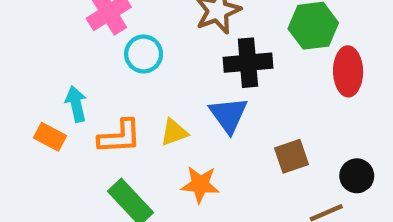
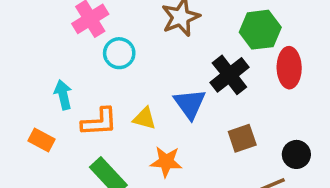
black cross: (248, 63) -> (229, 75), moved, turned -33
yellow triangle: (174, 132) -> (144, 118), turned 35
orange rectangle: (50, 137) -> (41, 140), moved

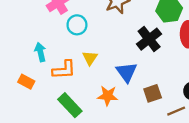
blue triangle: (190, 104) -> (127, 72), moved
yellow triangle: (144, 118) -> (90, 58), moved, turned 49
brown square: (242, 138) -> (153, 93), moved

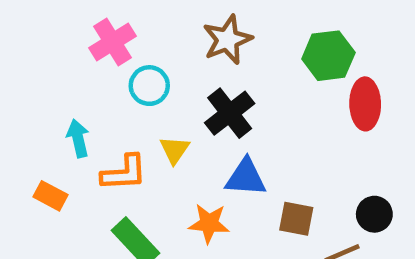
black cross: (149, 39) -> (230, 113), moved
blue triangle: (127, 72) -> (246, 177), turned -50
brown square: (153, 93) -> (296, 219), turned 30

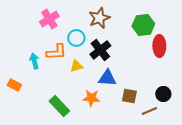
cyan circle: (149, 86) -> (76, 38), moved
yellow triangle: (175, 150) -> (76, 66), turned 40
orange L-shape: (124, 173) -> (56, 52), moved
orange rectangle: (50, 196) -> (14, 85), moved

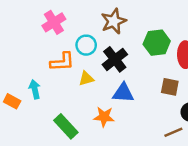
green hexagon: (143, 25) -> (157, 43), moved
cyan arrow: (34, 61) -> (35, 89), moved
brown square: (129, 96) -> (170, 87), moved

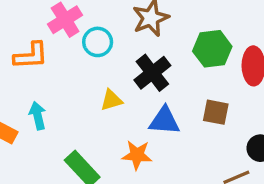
cyan circle: (86, 45) -> (98, 42), moved
orange L-shape: (62, 62) -> (31, 56), moved
brown square: (170, 87) -> (216, 112), moved

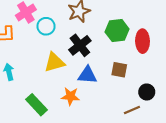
yellow triangle: (111, 100) -> (54, 62), size x1.5

